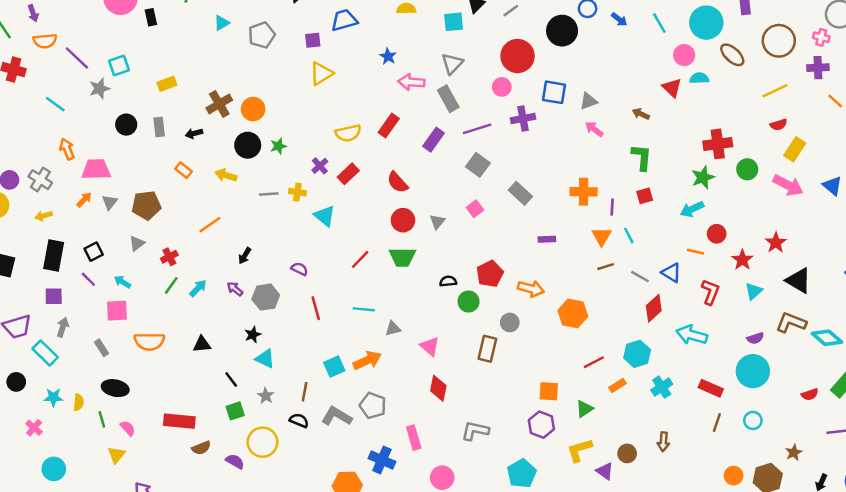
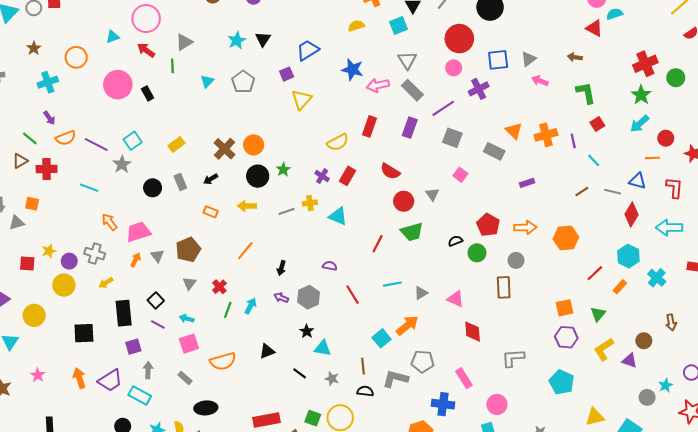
blue star: (388, 56) -> (352, 70), size x1.5
orange triangle: (602, 236) -> (514, 131), moved
green square: (235, 411) -> (313, 418), moved, turned -35

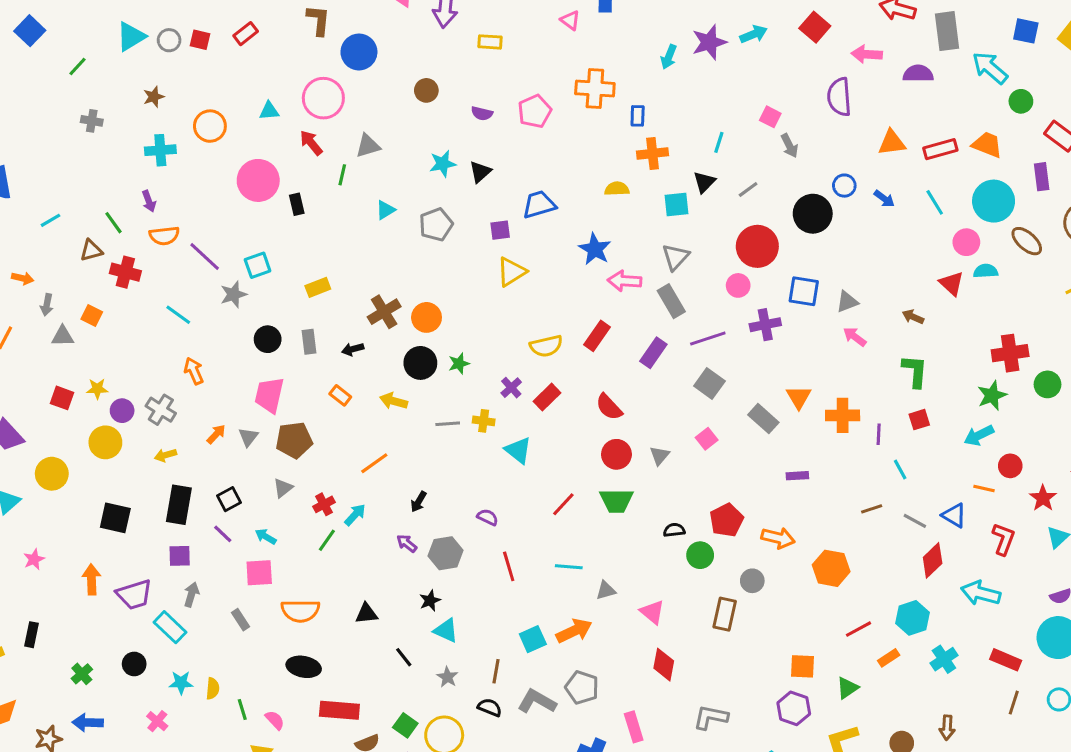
pink trapezoid: (138, 232) -> (269, 395), moved, turned -75
cyan arrow: (250, 306) -> (355, 515), moved
black ellipse: (206, 408) -> (304, 667), moved

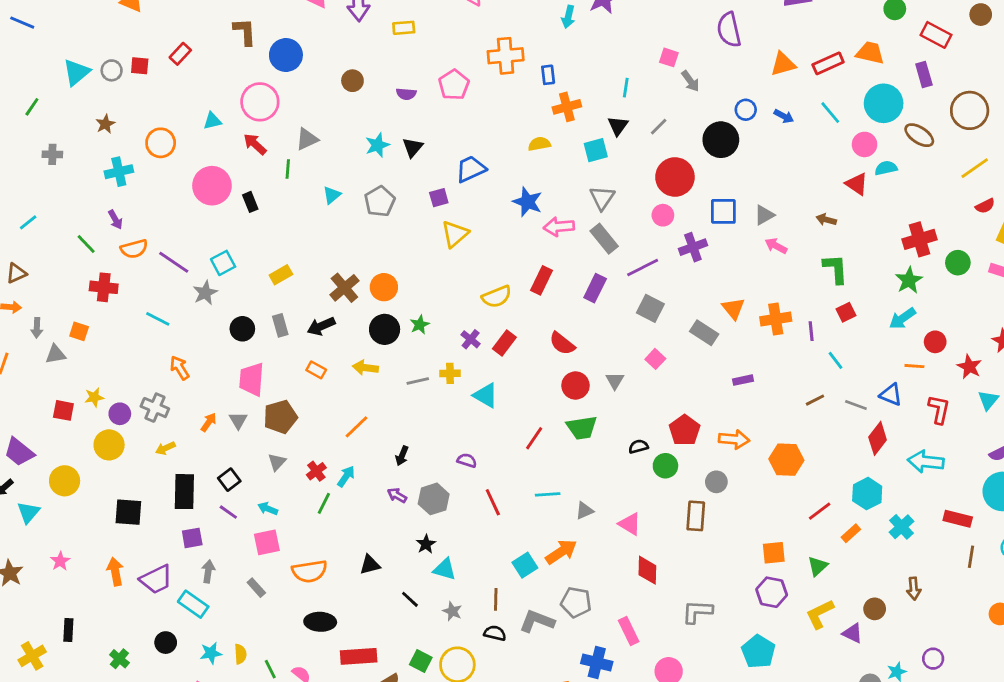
cyan line: (51, 220) -> (28, 222), moved
brown triangle: (91, 251) -> (16, 273), moved
black arrow: (353, 349) -> (321, 326), size x1.4

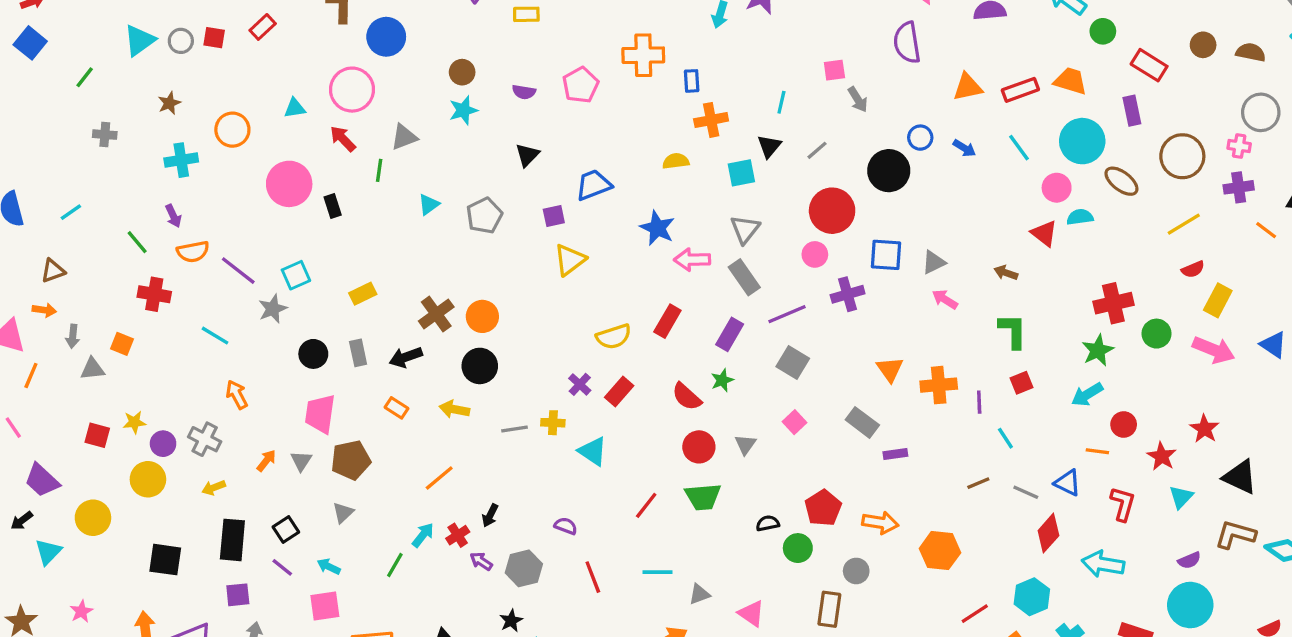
pink square: (669, 57) -> (834, 70), turned -30
cyan star: (377, 145) -> (463, 110), moved
green star: (420, 325) -> (722, 380), moved
gray rectangle: (704, 333) -> (862, 422), moved
red cross: (316, 471) -> (458, 535), moved

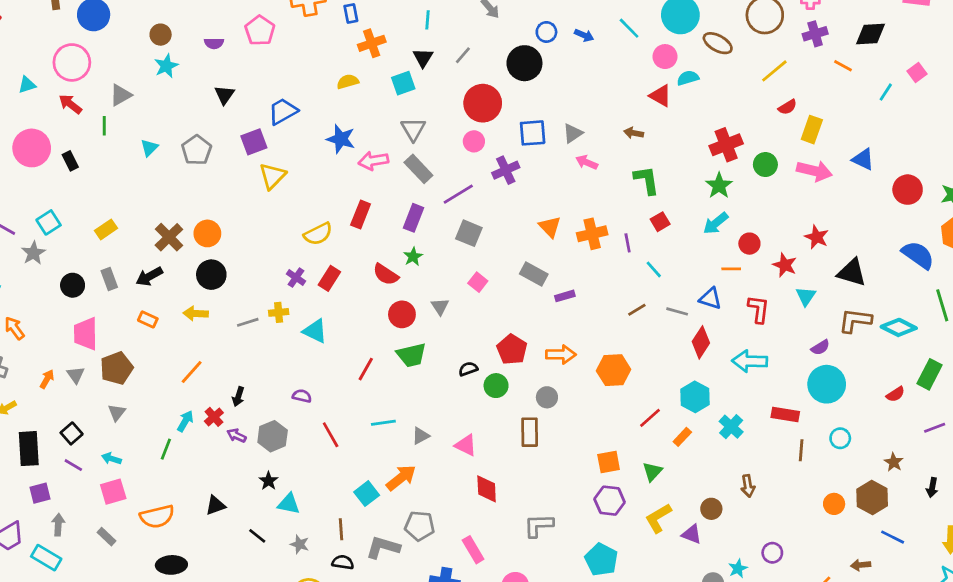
purple square: (554, 216) -> (254, 142), size x1.4

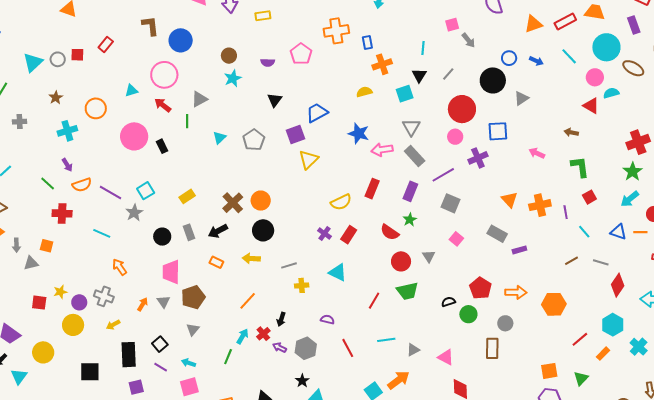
gray triangle: (573, 133) -> (521, 98), moved
blue triangle: (710, 299) -> (618, 232), moved
yellow cross: (279, 312) -> (302, 285), moved

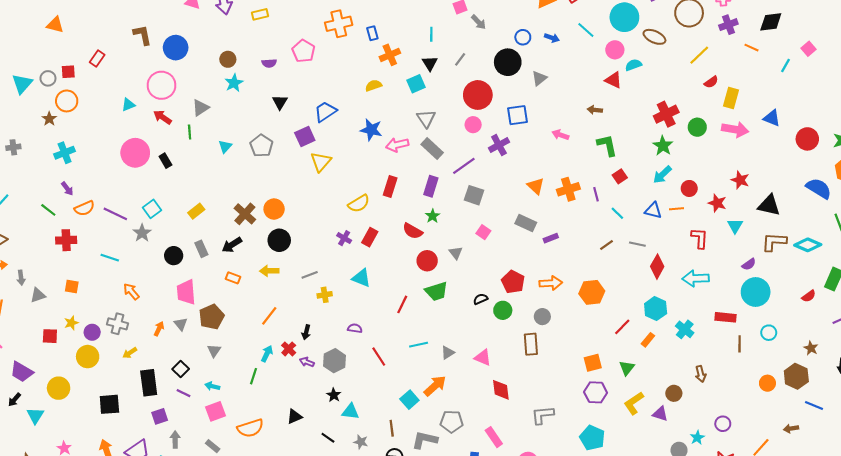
orange circle: (96, 108) -> (67, 101), moved
orange square: (47, 246) -> (72, 286), moved

